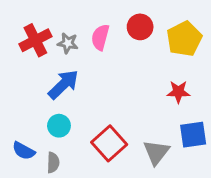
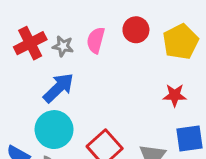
cyan circle: (59, 126) -> (54, 130), size x1.6

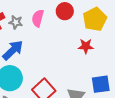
red star: (175, 95) -> (86, 46), moved

